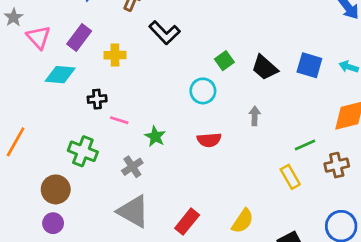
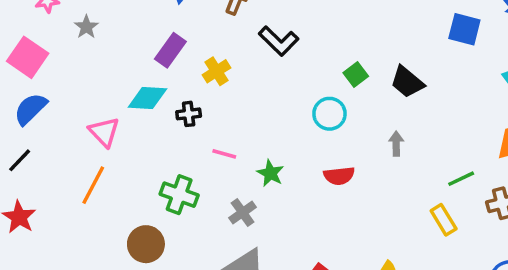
pink triangle: (39, 37) -> (104, 132), moved
yellow cross: (115, 55) -> (216, 71), turned -30
blue square: (309, 65) -> (464, 29), moved
black cross: (97, 99) -> (189, 114), moved

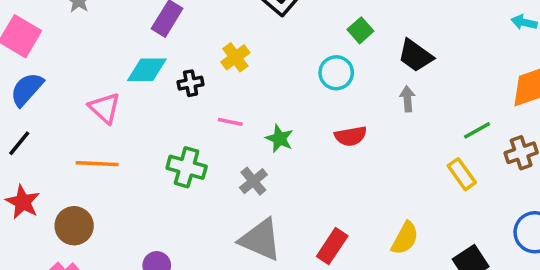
yellow cross: (216, 71) -> (235, 57), moved
black trapezoid: (407, 82) -> (415, 56), moved
orange line: (93, 185) -> (97, 164), turned 69
brown circle: (146, 244) -> (74, 226), moved

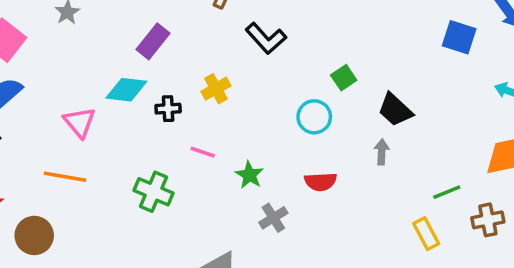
gray cross: (253, 181) -> (273, 218), moved

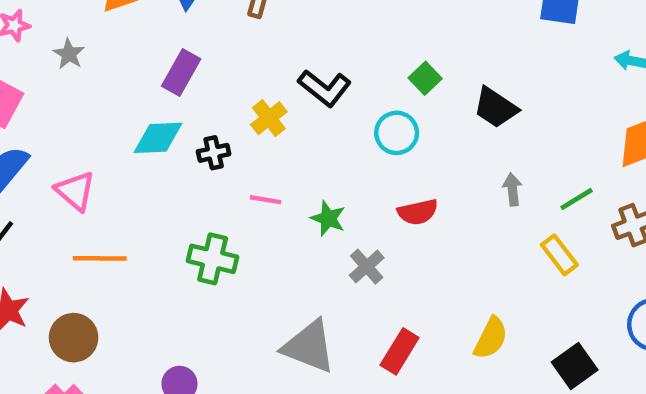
black L-shape: (266, 38) -> (325, 88), moved
pink triangle: (79, 122) -> (75, 191), moved
gray arrow: (382, 152) -> (513, 189), moved

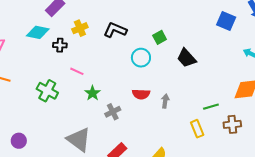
black L-shape: (325, 88) -> (115, 30), turned 150
yellow cross: (269, 118) -> (80, 28), moved
gray arrow: (513, 189) -> (165, 101), moved
green star: (328, 218) -> (93, 93), moved

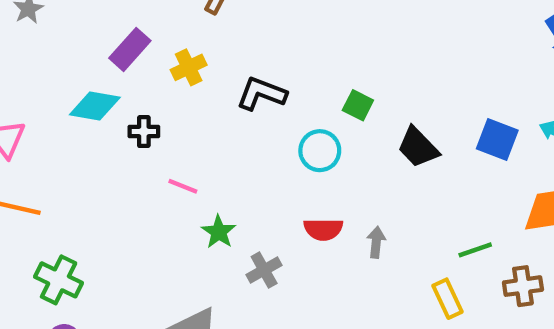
blue square: (226, 21) -> (497, 140), moved
yellow cross: (80, 28) -> (189, 67), moved
green square: (160, 37) -> (358, 105), turned -32
green cross: (47, 91) -> (59, 280), moved

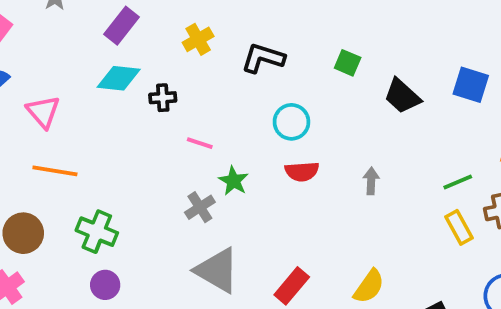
purple rectangle: (130, 49) -> (122, 26), moved
cyan circle: (320, 151) -> (291, 122), moved
red semicircle: (323, 229) -> (302, 171), moved
gray cross: (264, 270) -> (200, 207), moved
yellow rectangle: (448, 299) -> (459, 227), moved

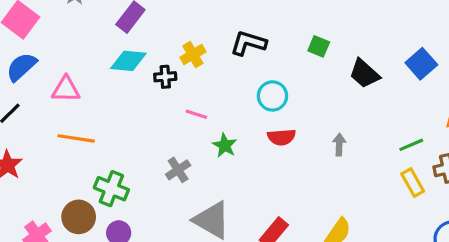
yellow cross: (198, 39) -> (193, 55), moved
blue square: (471, 85) -> (421, 64), turned 32
pink triangle: (43, 112) -> (66, 89), turned -48
gray cross: (200, 207) -> (178, 170), moved
brown circle: (23, 233) -> (79, 217), moved

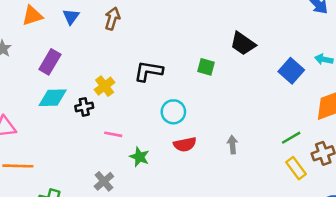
black trapezoid: (364, 74) -> (243, 44), moved

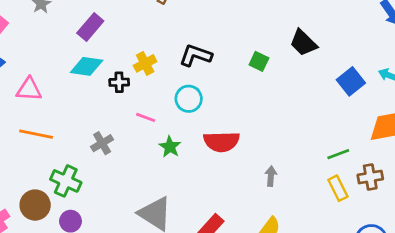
cyan circle: (173, 112) -> (189, 99), moved
red semicircle: (185, 144) -> (222, 142), size x1.4
gray arrow: (232, 145) -> (271, 176), moved
gray cross: (104, 181) -> (102, 143), moved

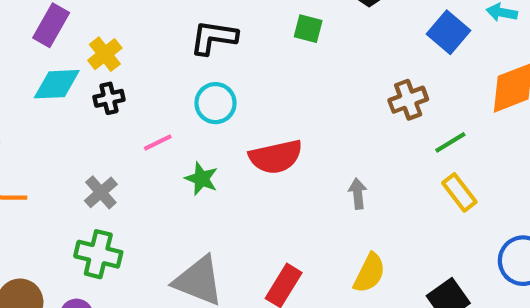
yellow cross: (145, 63) -> (105, 54), moved
pink line: (146, 117) -> (158, 142), turned -36
brown cross: (370, 177) -> (408, 100), moved
green cross: (66, 181) -> (98, 254), moved

